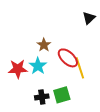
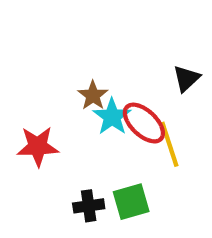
black triangle: (89, 18) -> (186, 78), moved
cyan star: (38, 66) -> (112, 117), moved

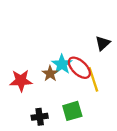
brown star: (93, 95) -> (50, 74), moved
black cross: (89, 206) -> (40, 117), moved

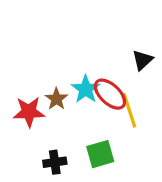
brown star: (50, 74) -> (56, 99), moved

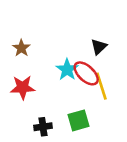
black triangle: (142, 60) -> (99, 47), moved
brown star: (56, 99) -> (21, 48), moved

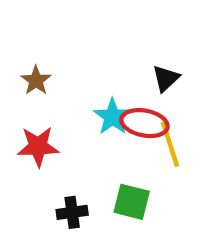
red ellipse: (86, 73) -> (144, 123), turned -32
green square: (79, 120) -> (132, 202), turned 30

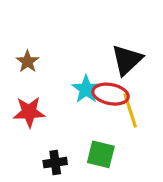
black triangle: (166, 78) -> (127, 60), size x1.5

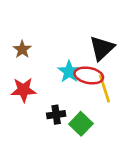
green square: (101, 154) -> (81, 124), turned 30
black cross: (55, 163) -> (56, 115), moved

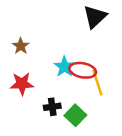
black triangle: (102, 48) -> (95, 17), moved

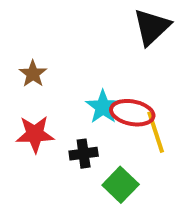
black cross: (52, 107) -> (84, 154), moved

